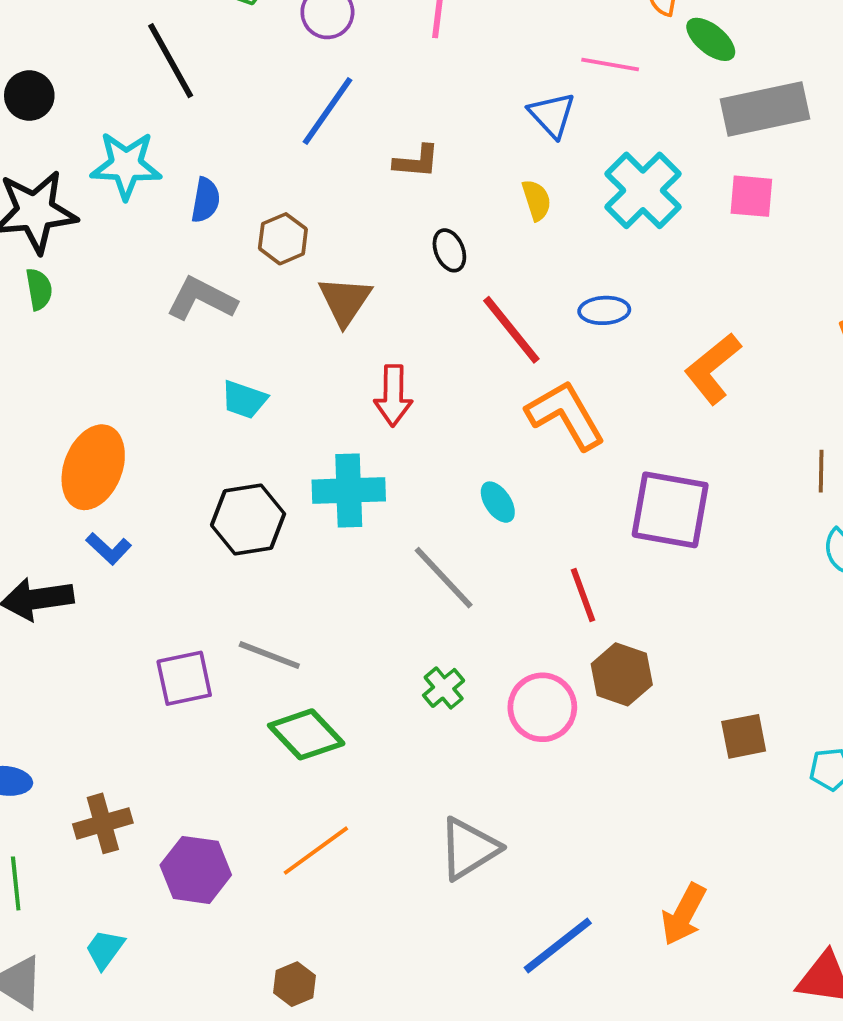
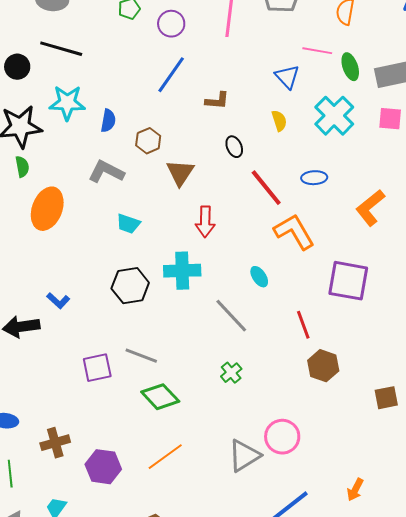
green ellipse: (711, 39) -> (350, 67), moved, turned 32
black line: (171, 61) -> (61, 49), moved, turned -45
orange ellipse: (93, 467) -> (47, 209), moved
pink circle: (542, 707) -> (282, 437), moved
orange arrow: (684, 914) -> (355, 490), size x0.7

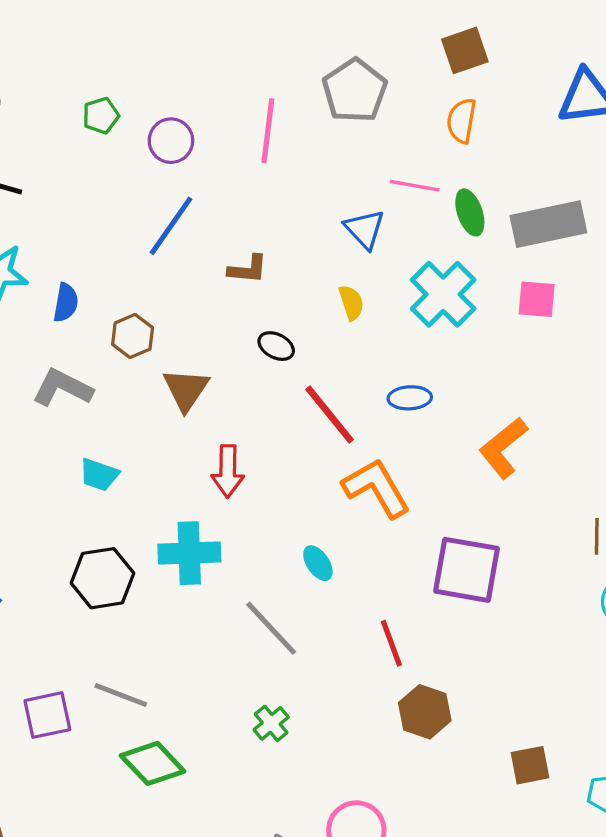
black ellipse: (234, 147) -> (276, 346), turned -40

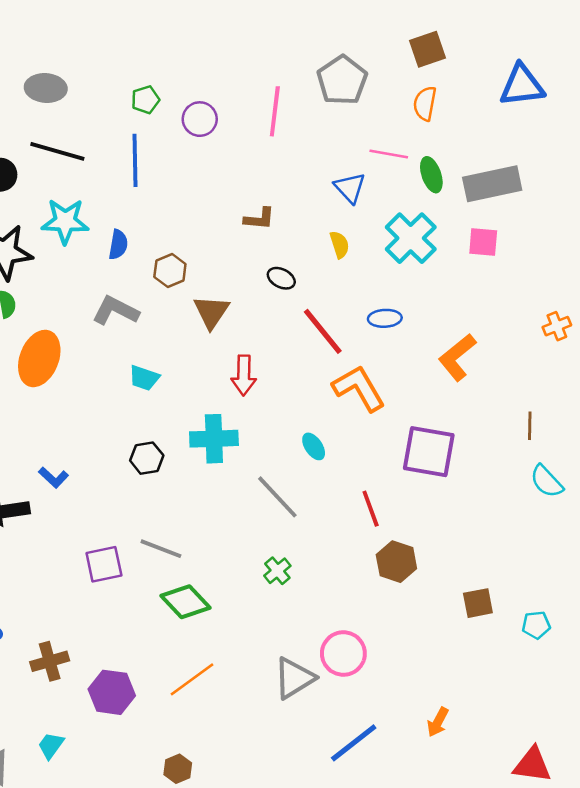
blue line: (171, 226) -> (135, 160), moved, turned -36
black hexagon: (102, 578) -> (147, 458), size x0.7

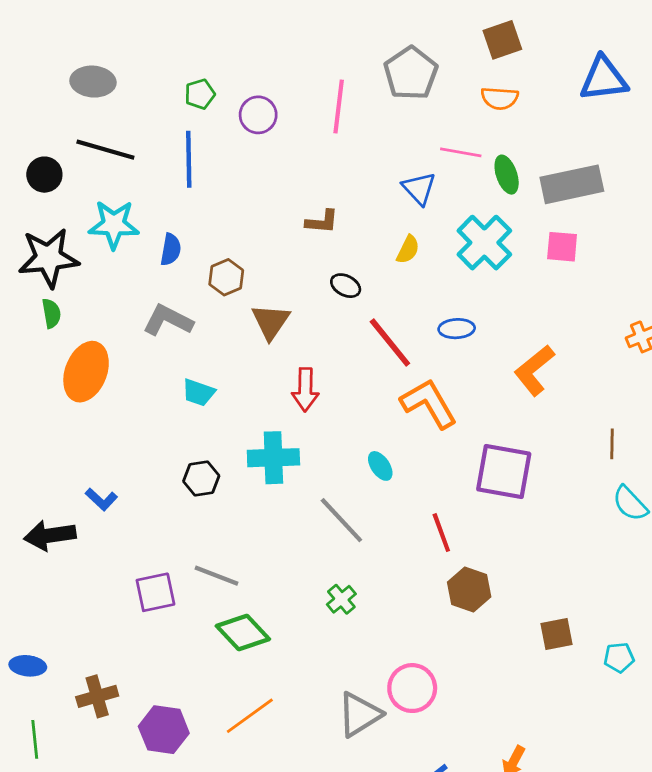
orange semicircle: (425, 104) -> (500, 98), turned -96
yellow semicircle: (339, 245) -> (408, 249), turned 44

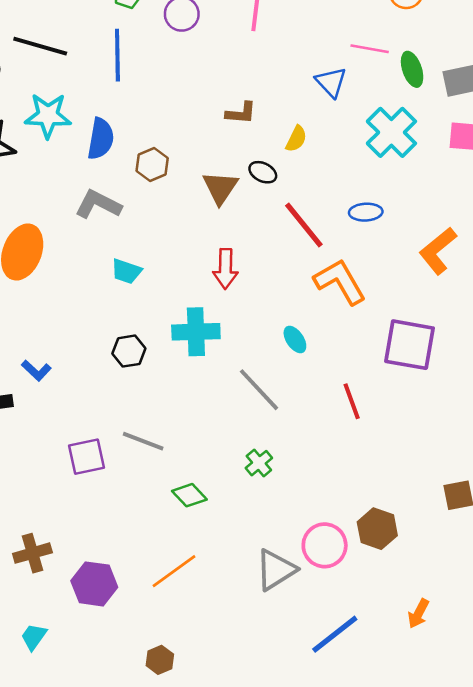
blue semicircle: (171, 249) -> (101, 139), size x1.4
yellow semicircle: (408, 249) -> (296, 139), moved
brown triangle: (271, 322) -> (220, 188), moved
brown hexagon: (469, 590) -> (377, 529), moved
green diamond: (243, 633) -> (189, 495), moved, size x0.7

